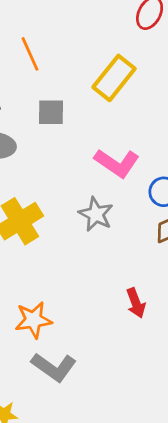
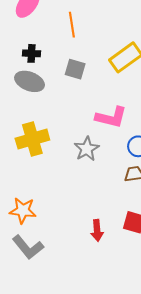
pink L-shape: (117, 163) -> (111, 117), turned -36
red arrow: (136, 303) -> (97, 230), moved

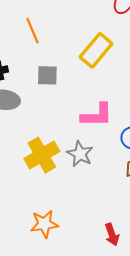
yellow cross: (32, 139) -> (42, 155), moved
orange star: (23, 210) -> (44, 224), moved

